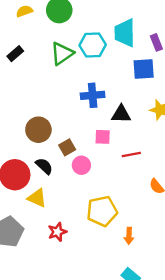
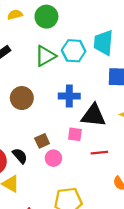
black triangle: (121, 114) -> (93, 115), size x1.4
brown circle: (38, 130) -> (22, 98), moved

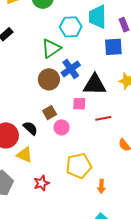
green triangle: (45, 56) -> (51, 48), moved
blue cross: (69, 96) -> (71, 69), turned -30
brown circle: (22, 98) -> (49, 79), moved

